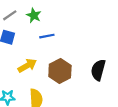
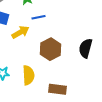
yellow arrow: (27, 66) -> (20, 32), moved

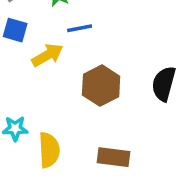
yellow semicircle: (28, 75) -> (49, 150), moved

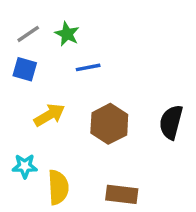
yellow arrow: (47, 55) -> (49, 115), moved

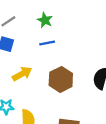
green star: (67, 34) -> (45, 20), moved

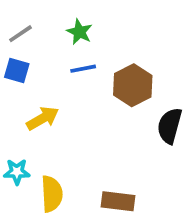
brown hexagon: (61, 79) -> (133, 85), moved

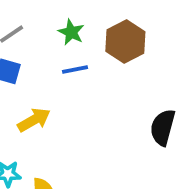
brown hexagon: (133, 85) -> (125, 42), moved

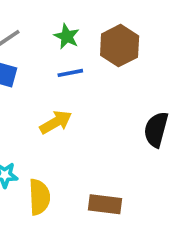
yellow arrow: (34, 120) -> (56, 122), moved

